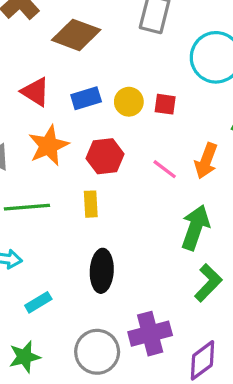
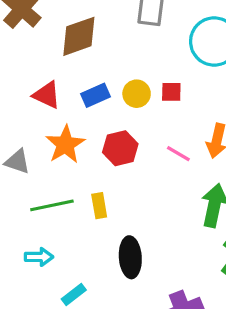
brown diamond: (76, 35) -> (79, 36), turned -33
yellow rectangle: (91, 204) -> (99, 206), moved

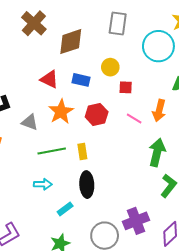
red square: (171, 92) -> (126, 87), moved
yellow circle: (137, 94) -> (110, 67), moved
blue rectangle: (96, 95) -> (81, 80), turned 36
black ellipse: (130, 257) -> (87, 185), moved

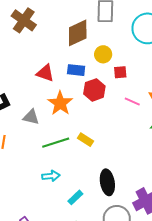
brown diamond: (71, 42) -> (78, 33), moved
red hexagon: (97, 114) -> (94, 90), moved
yellow rectangle: (82, 152) -> (86, 140), turned -42
black ellipse: (87, 185) -> (107, 182), moved

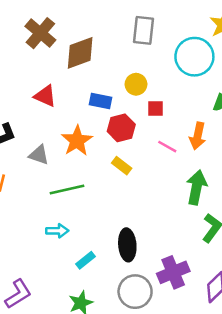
brown diamond: (78, 33) -> (80, 53), moved
red triangle: (45, 73) -> (45, 96), moved
yellow rectangle: (86, 140) -> (122, 166), moved

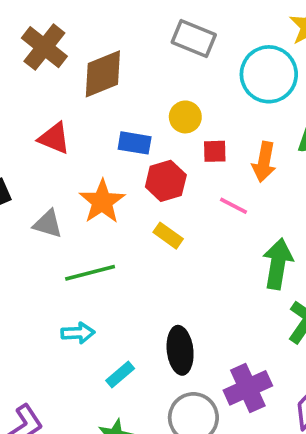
gray rectangle: (143, 30) -> (194, 39), turned -72
orange arrow: (198, 136) -> (264, 162), moved

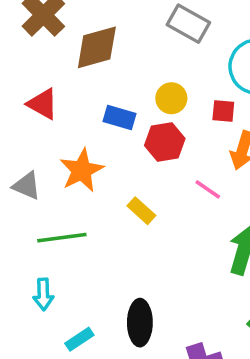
red square: (215, 151) -> (223, 111), moved
red hexagon: (166, 181) -> (165, 142), moved
cyan arrow: (78, 333) -> (43, 294), turned 84

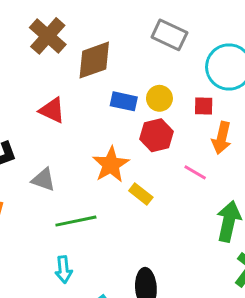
blue rectangle: (119, 118) -> (124, 101), moved
orange star: (82, 170) -> (111, 165), moved

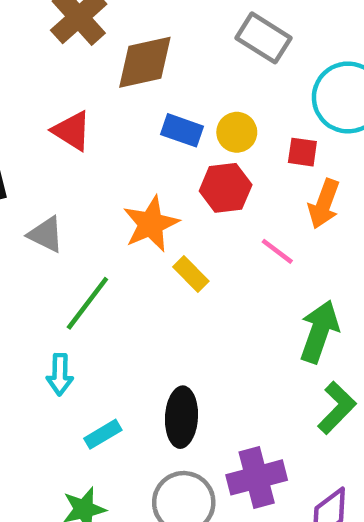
green line: (76, 221) -> (87, 303), turned -48

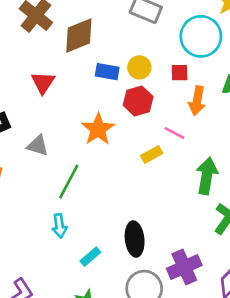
red triangle: (72, 131) -> (43, 83), turned 40
yellow rectangle: (191, 274) -> (152, 155), moved, turned -65

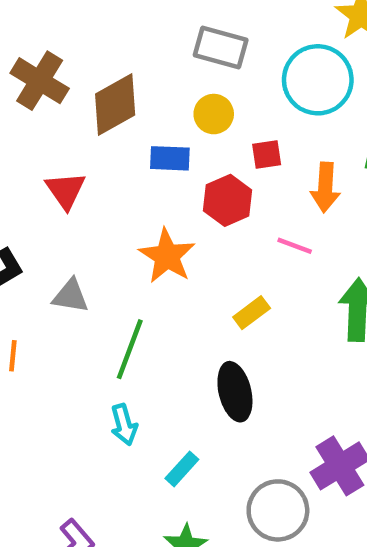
yellow circle: (139, 67) -> (214, 114), moved
red square: (180, 73) -> (267, 154), moved
yellow rectangle: (152, 155) -> (252, 313), moved
black ellipse: (135, 239) -> (235, 392), moved

